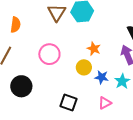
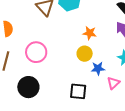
pink circle: (49, 54) -> (36, 52), moved
blue star: (102, 77) -> (98, 68), moved

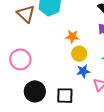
yellow circle: (85, 54) -> (79, 54), moved
black circle: (28, 87) -> (35, 91), moved

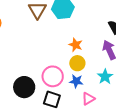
pink circle: (20, 59) -> (53, 76), moved

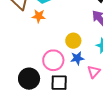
orange star: (76, 45) -> (39, 16), moved

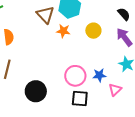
yellow circle: (73, 41) -> (93, 31), moved
black circle: (29, 79) -> (36, 91), moved

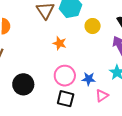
orange star: (63, 31) -> (60, 43), moved
yellow circle: (93, 31) -> (93, 26), moved

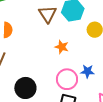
blue star: (89, 79) -> (87, 71), moved

